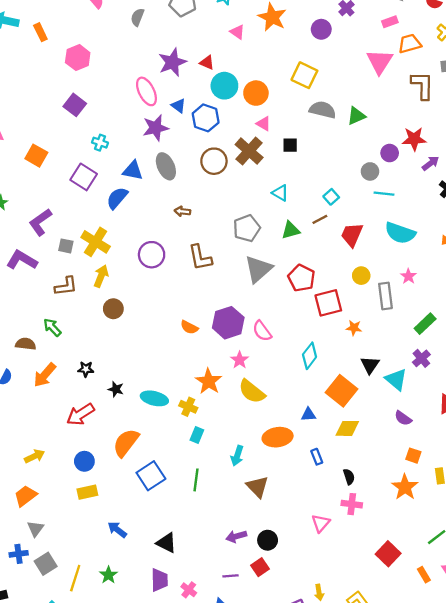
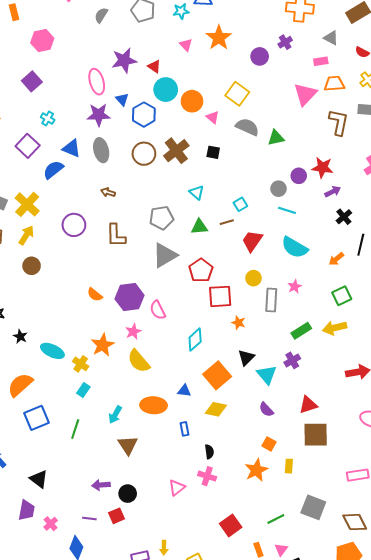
pink triangle: (264, 124) -> (213, 117), moved

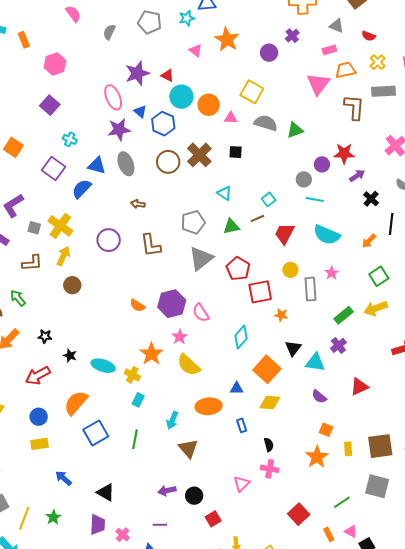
pink triangle: (213, 117) -> (231, 118), turned -32
cyan triangle: (267, 375) -> (315, 362), turned -35
brown square: (316, 435) -> (380, 446), moved
red square: (117, 516) -> (213, 519), moved
pink triangle: (281, 550) -> (351, 531), turned -32

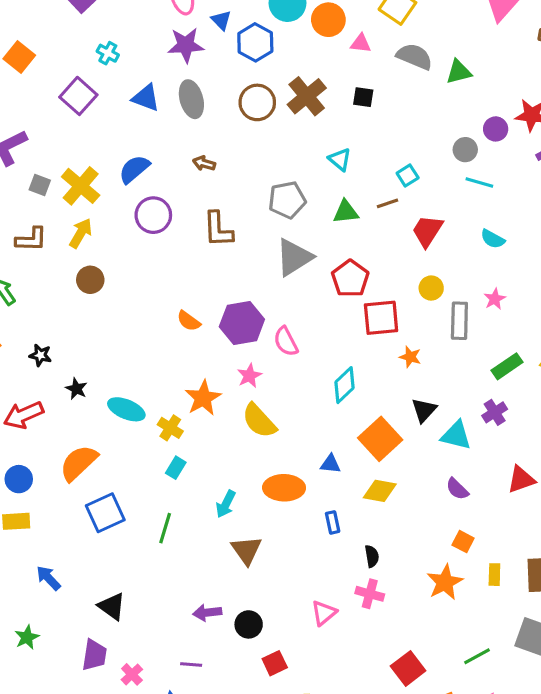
blue semicircle: (82, 189) -> (134, 169), moved
cyan semicircle: (327, 235) -> (493, 239), size x0.6

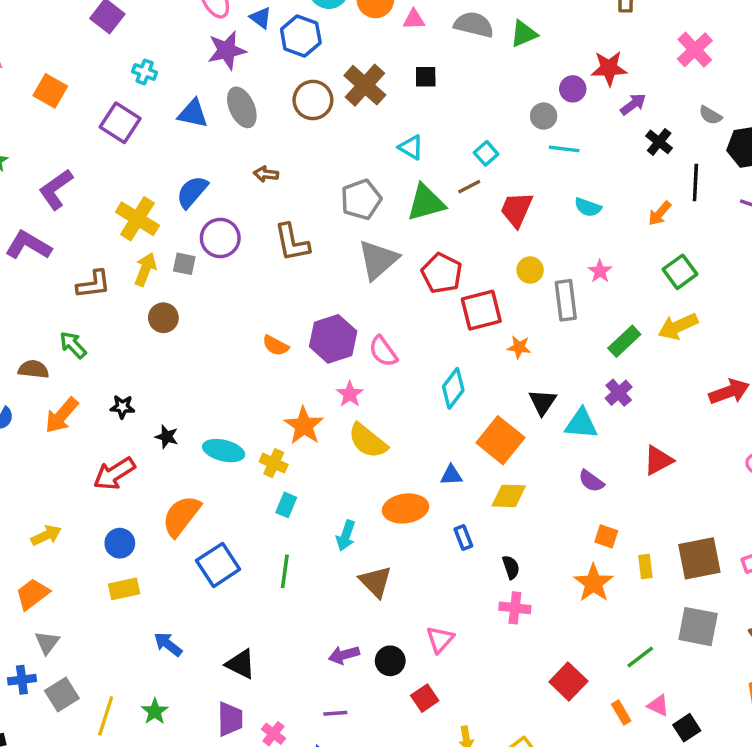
gray square: (40, 185) -> (184, 264), moved
green triangle: (346, 212) -> (426, 203), size x1.4
pink triangle: (324, 613) -> (440, 639), moved

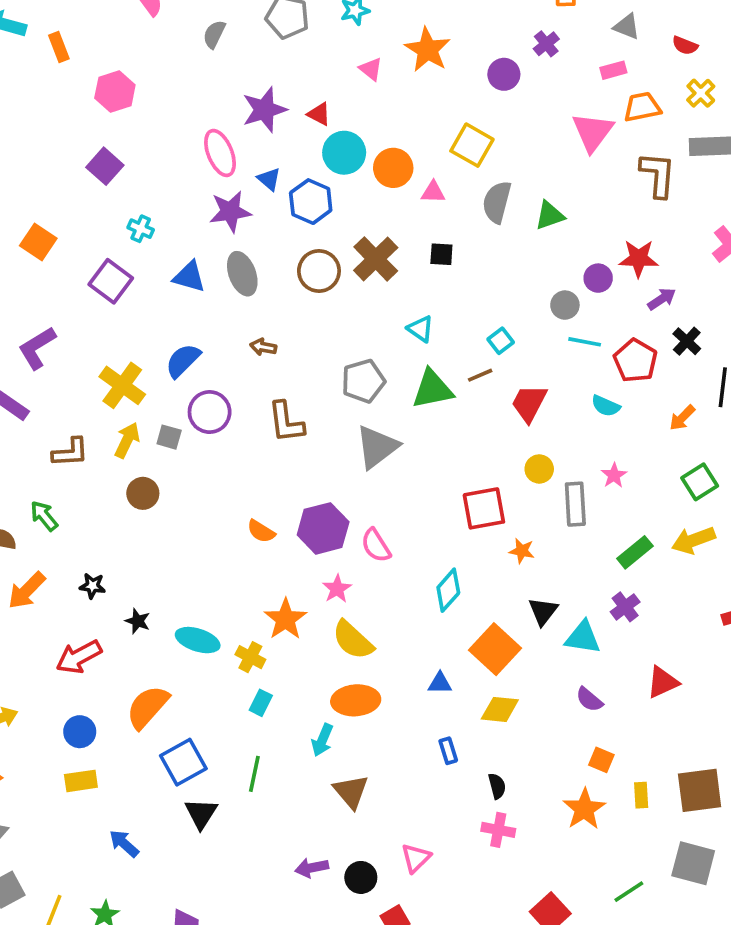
gray semicircle: (474, 25) -> (497, 202), turned -93
red pentagon: (442, 273) -> (635, 361), moved
orange ellipse: (406, 508) -> (356, 700), moved
black triangle: (241, 664) -> (201, 813), moved, turned 32

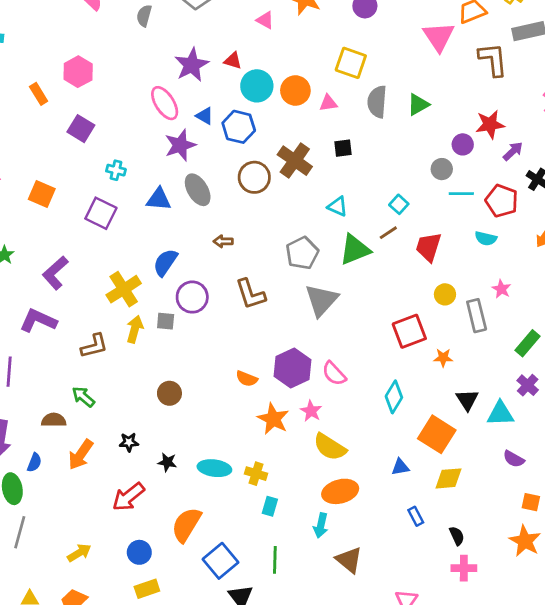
orange rectangle: (59, 47) -> (39, 94), moved
yellow cross: (122, 385) -> (124, 289), turned 32
brown circle: (143, 493) -> (169, 393), moved
orange star: (286, 619) -> (273, 419), moved

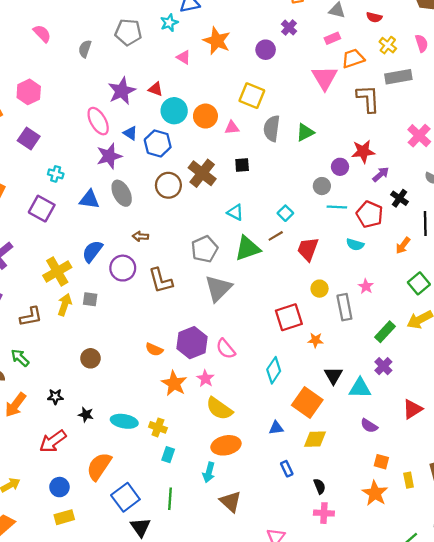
purple circle: (192, 297) -> (123, 268), moved

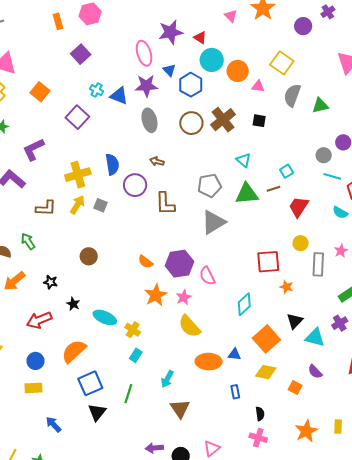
blue triangle: (89, 199) -> (119, 96), moved
blue semicircle: (92, 251) -> (112, 164), turned 120
orange ellipse: (226, 445) -> (209, 362), moved
orange square: (381, 462) -> (295, 388), moved

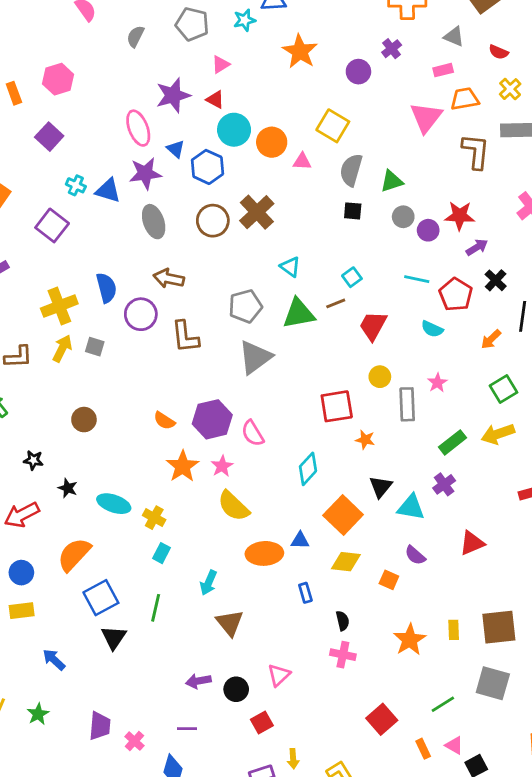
pink triangle: (231, 16) -> (221, 64), moved, turned 48
black square: (259, 121) -> (353, 211), moved
gray circle: (324, 155) -> (403, 217), moved
brown arrow: (157, 161) -> (169, 278), size x1.5

